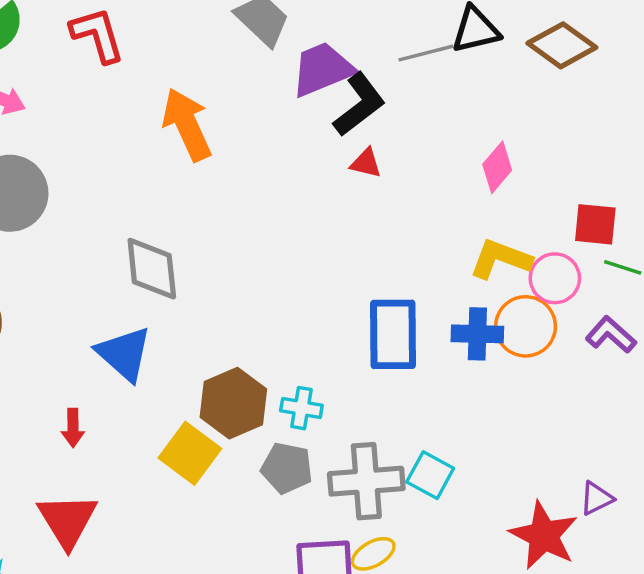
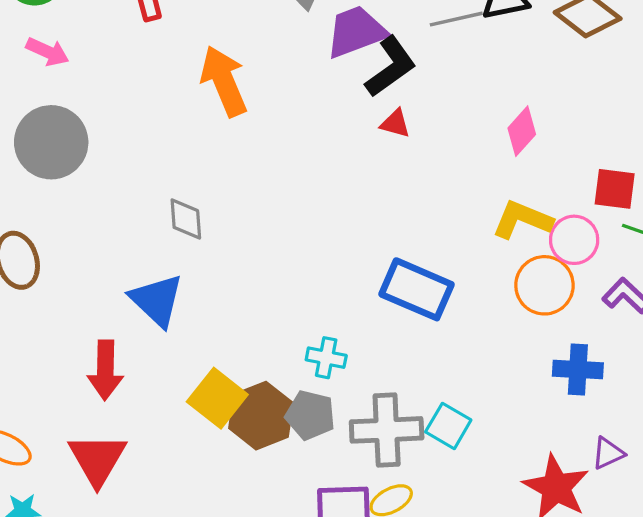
gray diamond: (152, 269) -> (186, 219), size x0.7
blue rectangle: (393, 334) -> (416, 289), turned -68
blue cross: (477, 334) -> (578, 369), moved
brown hexagon: (233, 403) -> (261, 416), moved
red arrow: (73, 428) -> (105, 370), size x1.6

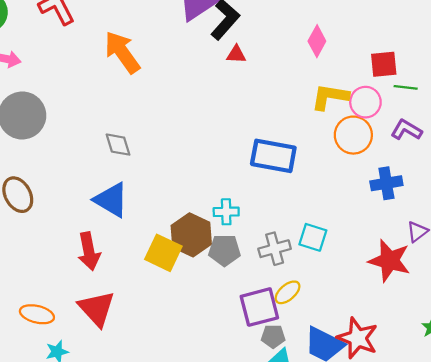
brown hexagon: (261, 416) -> (191, 235), moved
gray cross: (387, 430) -> (275, 249), size x0.7

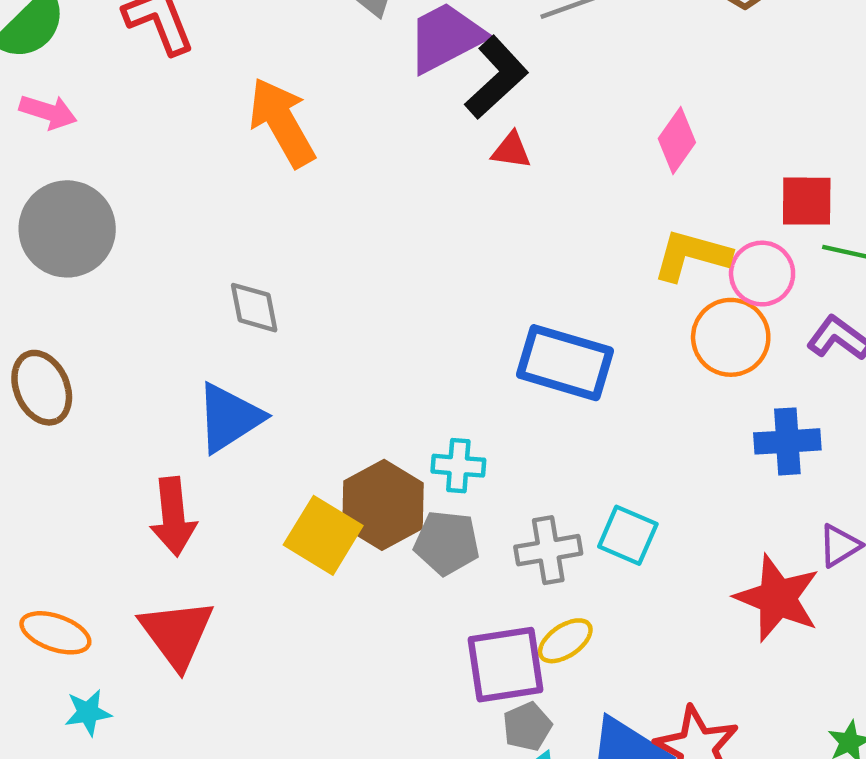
blue triangle: (111, 200) -> (229, 418), turned 51
gray pentagon: (273, 336) -> (527, 727), turned -30

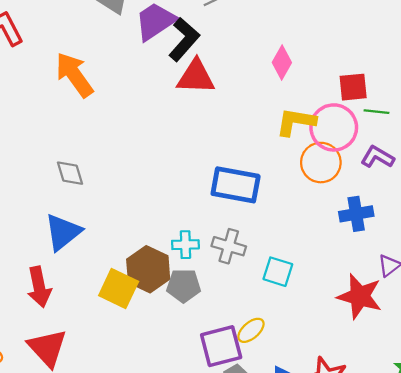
red triangle: (511, 150) -> (196, 77), size x1.8
pink circle: (762, 274) -> (334, 127), size x1.4
gray cross: (548, 550) -> (229, 246), moved, turned 32

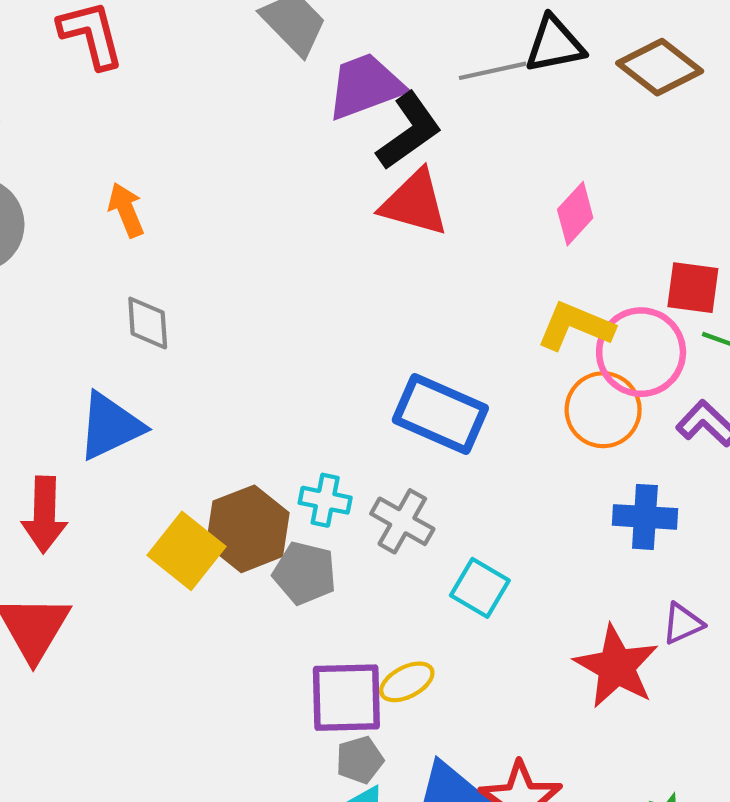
orange arrow: (74, 75) -> (126, 210), moved, size x0.6

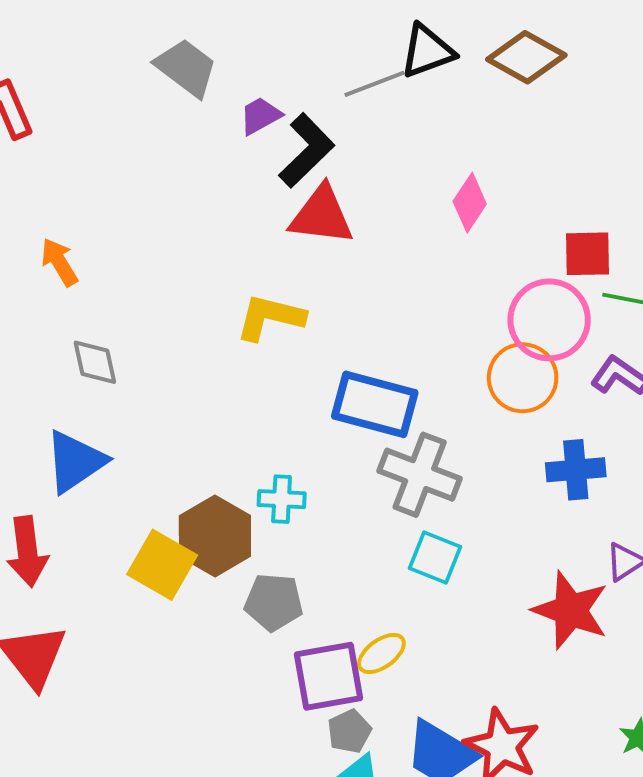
purple trapezoid: (365, 86) -> (260, 116), size x0.6
yellow L-shape: (575, 326) -> (270, 317), moved
gray cross: (402, 521) -> (420, 475), moved, size x1.4
gray pentagon: (305, 573) -> (274, 602), moved

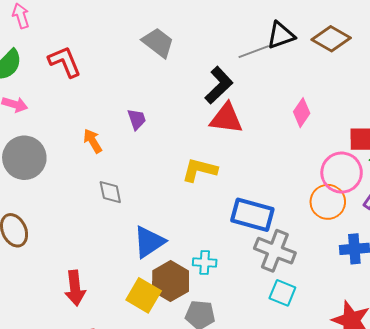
purple trapezoid: (260, 116) -> (137, 119), moved, turned 100
blue triangle: (75, 462) -> (149, 242), moved

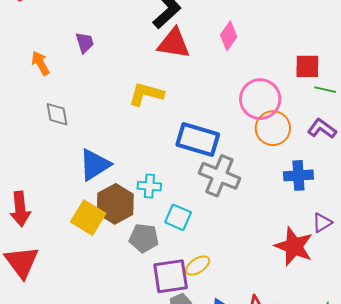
pink diamond: (302, 113) -> (229, 36), moved
pink circle: (342, 173) -> (260, 99), moved
cyan square: (282, 293) -> (178, 217), moved

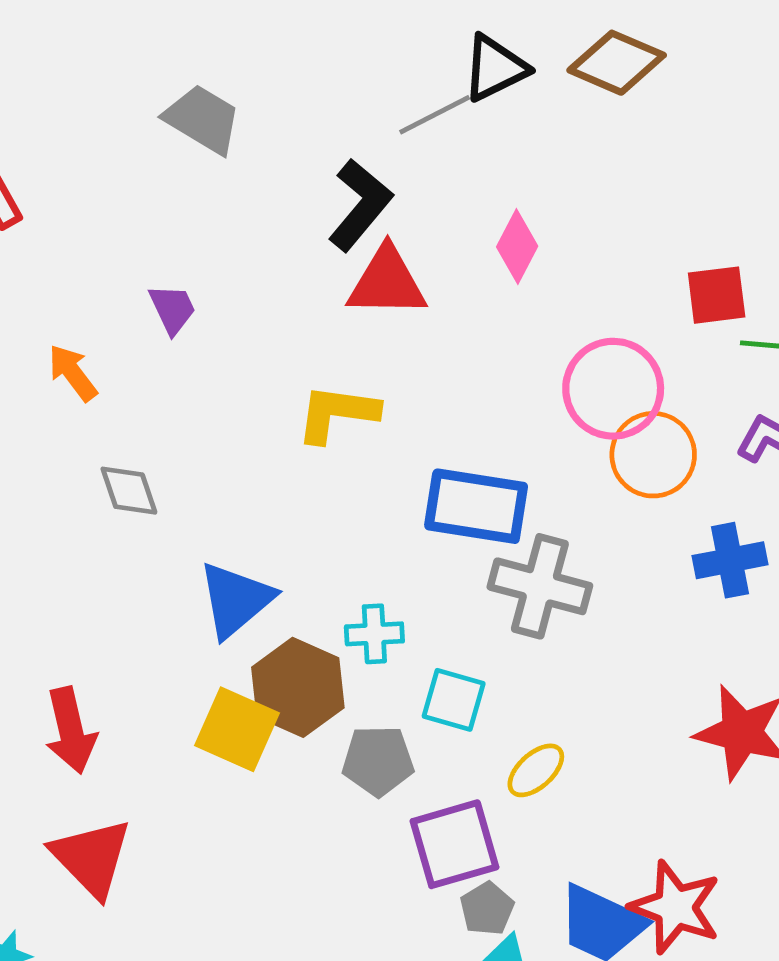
yellow ellipse: (198, 266) -> (536, 770), moved

